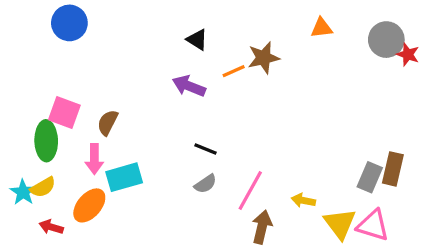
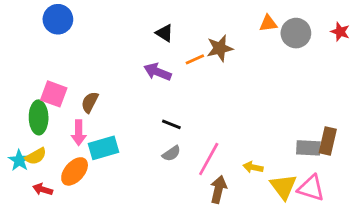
gray circle: (386, 40) -> (296, 33), moved
red star: (408, 54) -> (340, 32), moved
gray rectangle: (370, 177) -> (308, 148), turned 70

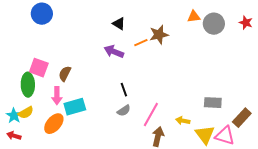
black line: (171, 124) -> (124, 90), turned 48
brown rectangle: (328, 141) -> (242, 118), moved, turned 30
gray rectangle: (308, 148) -> (213, 103), moved
red arrow: (43, 189) -> (14, 136), moved

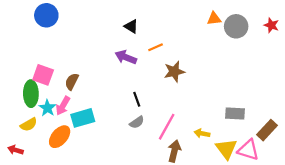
brown star: (159, 35) -> (174, 72), moved
pink arrow: (57, 96) -> (63, 106), turned 30
cyan star: (14, 116) -> (47, 108), moved

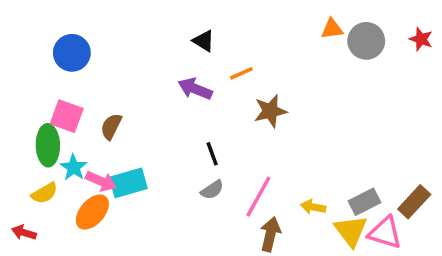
blue circle: (46, 15) -> (72, 53), moved
pink arrow: (63, 106) -> (101, 181), moved, turned -96
gray rectangle: (235, 113) -> (365, 202), moved, turned -30

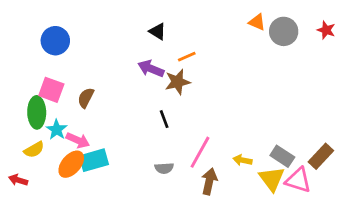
orange triangle: (332, 29) -> (257, 22), turned 30
brown star: (270, 111) -> (177, 82), moved
cyan rectangle: (128, 183) -> (94, 160), moved
gray semicircle: (212, 190) -> (164, 168), moved, turned 30
gray rectangle: (365, 202) -> (282, 156), turned 60

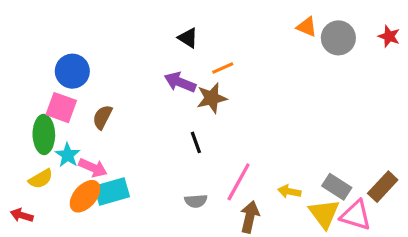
blue circle: (55, 41) -> (72, 71), moved

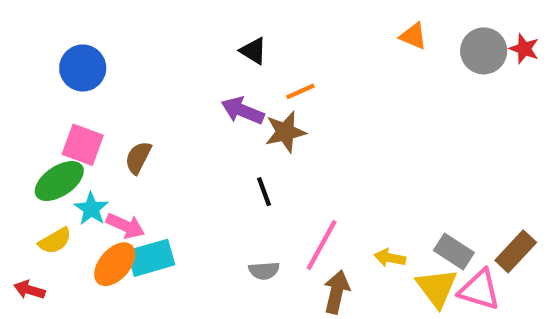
gray circle: (338, 38) -> (484, 51), moved
blue circle: (72, 71) -> (83, 68), moved
green ellipse: (44, 134) -> (59, 181), turned 57

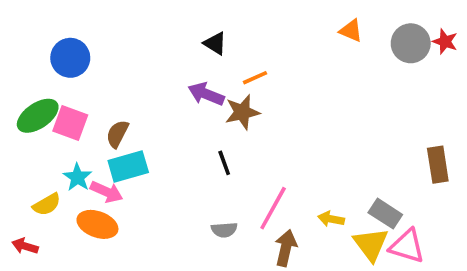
green ellipse: (59, 181) -> (38, 116), moved
brown rectangle: (516, 251) -> (438, 165), moved, turned -52
cyan rectangle: (151, 258) -> (128, 166), moved
orange ellipse: (115, 264) -> (97, 224), turned 69

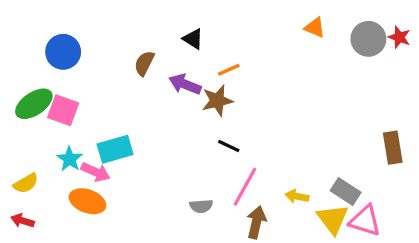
brown semicircle: (117, 134) -> (144, 63), moved
black line: (224, 163) -> (229, 146), moved, turned -45
yellow semicircle: (47, 204) -> (26, 183), moved

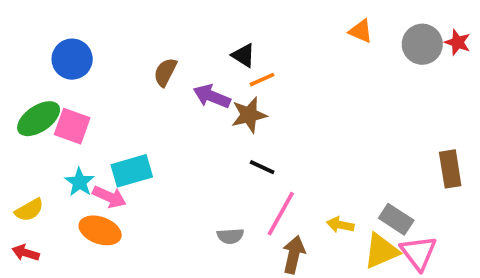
black triangle: (193, 39) -> (243, 55), moved
yellow triangle: (333, 219) -> (381, 251), turned 44
pink triangle: (365, 221) -> (419, 253), turned 36

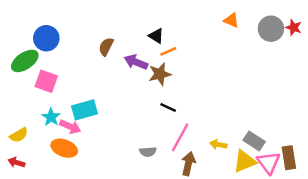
green ellipse: (39, 119) -> (25, 61), moved
brown rectangle: (450, 169) -> (289, 158), moved

